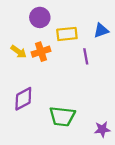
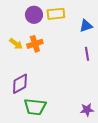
yellow rectangle: (67, 34) -> (56, 14), moved
purple line: (86, 56) -> (87, 54), moved
green trapezoid: (62, 116) -> (35, 107), moved

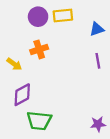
yellow arrow: (16, 44) -> (14, 64), moved

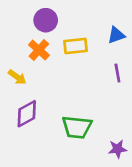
yellow rectangle: (63, 16) -> (75, 46), moved
orange cross: (39, 49) -> (39, 50), moved, turned -30
green trapezoid: (39, 121) -> (77, 127), moved

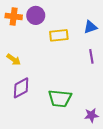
orange cross: (39, 50) -> (14, 16), moved, turned -35

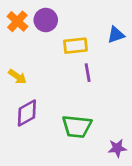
orange cross: (14, 16) -> (17, 21), turned 35
purple line: (91, 56) -> (88, 73), moved

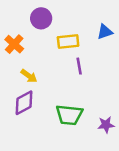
orange cross: (17, 21) -> (14, 44), moved
yellow arrow: (17, 77) -> (29, 76), moved
purple star: (117, 148) -> (106, 125), moved

